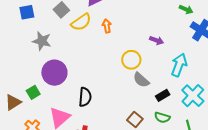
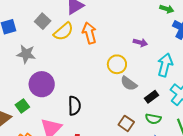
orange arrow: (107, 26) -> (89, 33), size x1.5

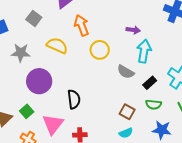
yellow semicircle: (63, 32) -> (57, 46), moved, turned -110
yellow circle: (117, 64) -> (100, 50), moved
cyan arrow: (165, 65) -> (144, 51), moved
green square: (22, 106) -> (27, 111), moved

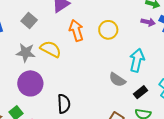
purple arrow: (133, 30) -> (148, 22), moved
yellow circle: (100, 50) -> (108, 30), moved
gray star: (21, 53) -> (26, 53), moved

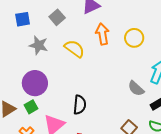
gray star: (26, 53) -> (39, 45), moved
purple circle: (30, 83) -> (35, 83), moved

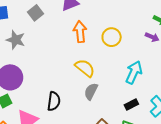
yellow semicircle: (74, 49) -> (85, 68), moved
gray semicircle: (136, 88) -> (91, 91), moved, turned 72

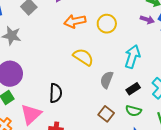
orange arrow: (80, 32) -> (75, 21), turned -90
gray semicircle: (91, 91) -> (107, 80), moved

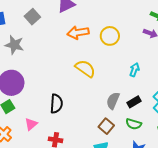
cyan arrow: (132, 57) -> (134, 70), size x0.6
gray semicircle: (107, 80) -> (113, 101), moved
pink triangle: (31, 114) -> (31, 124), size x0.6

